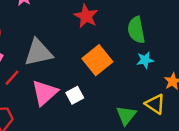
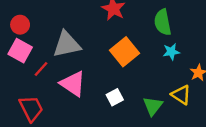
pink triangle: (45, 93) -> (73, 84), turned -44
white square: (75, 95) -> (115, 97), moved

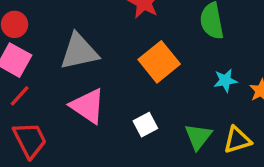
cyan star: (171, 52) -> (225, 80), moved
red line: (41, 69) -> (20, 96), moved
yellow triangle: (181, 95) -> (237, 140), moved, turned -50

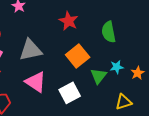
white square: (145, 125) -> (70, 93), size x1.5
green triangle: (198, 137) -> (99, 76), moved

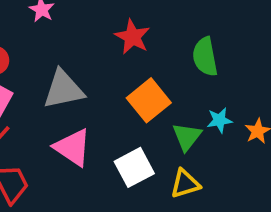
yellow triangle: (124, 102) -> (185, 184), moved

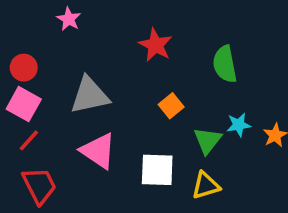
orange square: (149, 100) -> (171, 106), size x0.6
white square: (134, 167) -> (157, 170), turned 30

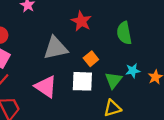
gray triangle: (90, 95) -> (56, 48), moved
white square: (157, 170) -> (82, 81), moved

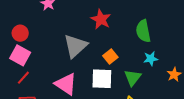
gray triangle: (56, 48) -> (75, 46), turned -30
cyan star: (133, 71) -> (151, 59), moved

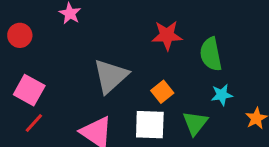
red star: (101, 19) -> (167, 35), moved, turned -30
red circle: (20, 33) -> (20, 35), moved

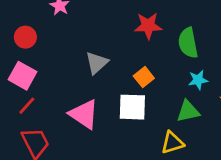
red circle: (20, 35) -> (25, 37), moved
gray triangle: (111, 76) -> (97, 63), size x0.7
green triangle: (195, 123) -> (188, 111), moved, turned 40

